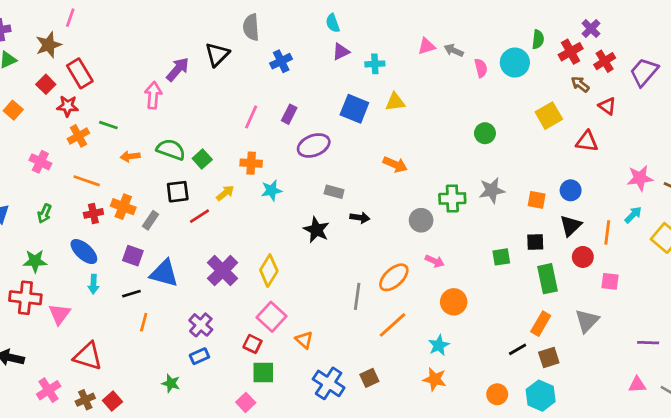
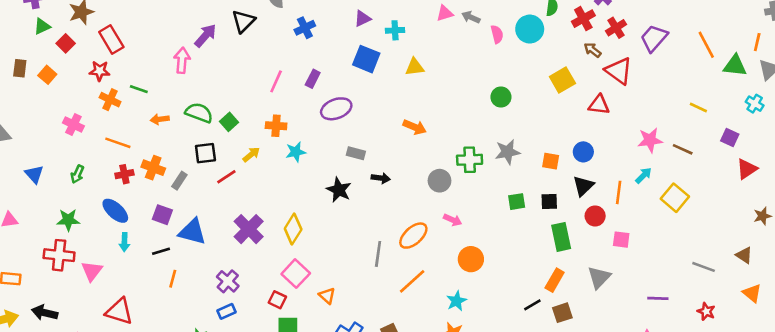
red square: (46, 84) -> (66, 43), moved
red triangle: (607, 106) -> (619, 71), size x1.6
blue square: (354, 109) -> (366, 59), moved
orange cross: (78, 136) -> (110, 100), turned -36
green square: (501, 257) -> (517, 202), moved

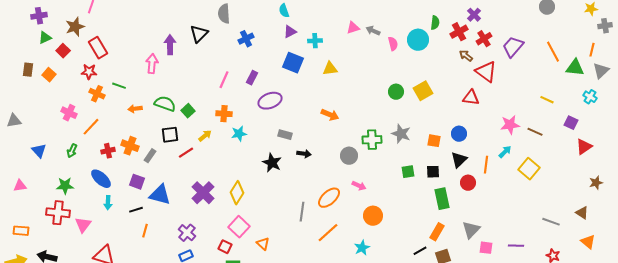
purple arrow: (205, 36) -> (170, 45), turned -42
yellow square: (562, 80) -> (423, 91), moved
orange line: (118, 143) -> (91, 127), moved, turned -66
gray star: (507, 152) -> (401, 134), turned 30
pink square: (621, 240) -> (486, 248), moved

